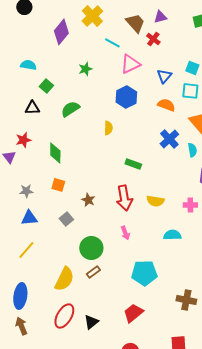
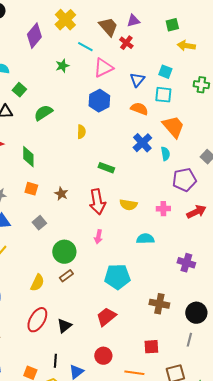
green star: (85, 69) -> (62, 66), moved
brown star: (88, 200) -> (61, 194), moved
pink arrow: (125, 233) -> (98, 237), turned 32
yellow semicircle: (64, 279) -> (37, 283), size x0.7

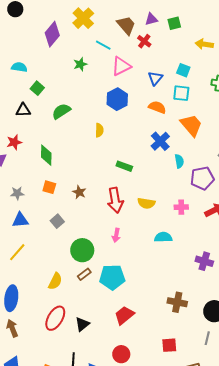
green square: (172, 25) -> (174, 23), moved
cyan semicircle: (165, 154) -> (179, 161), moved
cyan pentagon: (117, 277) -> (112, 277), moved

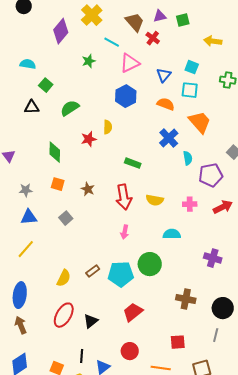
red star: (14, 142) -> (89, 139), moved
green circle: (82, 250) -> (150, 264), moved

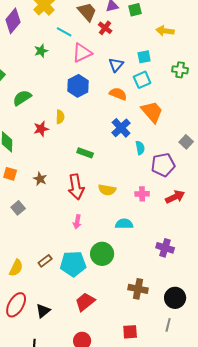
cyan square: (192, 67) -> (144, 57), turned -32
cyan square: (190, 90) -> (142, 80), turned -30

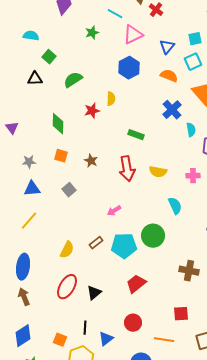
pink arrow: (77, 222) -> (114, 211), moved, turned 48
cyan semicircle: (124, 224) -> (175, 206), turned 66

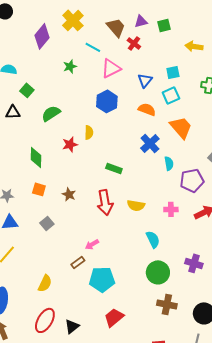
green circle: (153, 236) -> (158, 272), moved
brown rectangle: (96, 243) -> (78, 262), moved

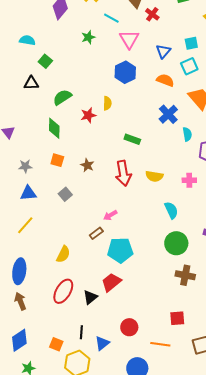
pink triangle: (111, 68) -> (129, 39), turned -35
green semicircle: (51, 113) -> (62, 97), moved
red trapezoid: (114, 317) -> (111, 282), moved

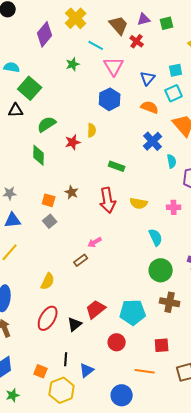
green square: (45, 61) -> (30, 88), size x1.6
orange square: (57, 160) -> (49, 200), moved
cyan pentagon: (120, 250) -> (133, 312), moved
red circle: (129, 327) -> (117, 342), moved

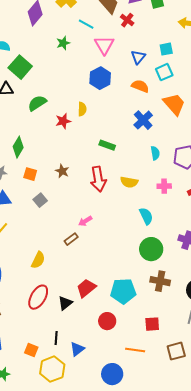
green diamond: (39, 155) -> (18, 147), moved, turned 30
cyan semicircle: (172, 161) -> (155, 153), moved
orange square: (49, 200) -> (30, 174), moved

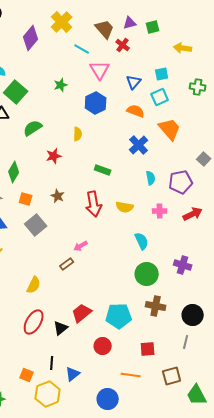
green star: (63, 43) -> (61, 85), moved
red star: (63, 121) -> (54, 156), moved
gray square: (40, 200) -> (36, 225), size x1.5

